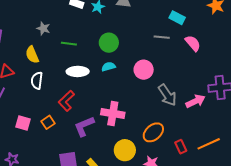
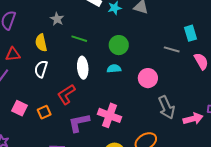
cyan rectangle: (177, 18) -> (191, 33), turned 35
white ellipse: (78, 71) -> (83, 68), turned 75

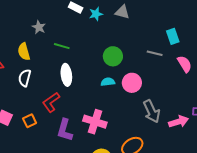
green circle: (119, 45) -> (113, 56), moved
cyan semicircle: (114, 69) -> (108, 82), moved
purple L-shape: (79, 123) -> (65, 130), turned -60

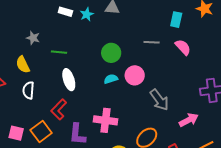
cyan rectangle: (173, 36) -> (176, 20), moved, turned 42
orange square: (30, 121) -> (41, 132), size x1.5
pink arrow: (179, 122) -> (189, 120), moved

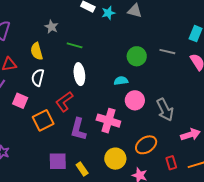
green circle: (111, 53) -> (137, 56), moved
pink circle: (135, 75) -> (135, 100), moved
pink square: (16, 133) -> (20, 101), moved

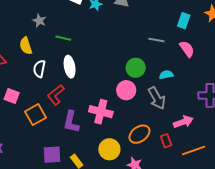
green circle: (137, 56) -> (136, 68), moved
white semicircle: (38, 78) -> (39, 69), moved
cyan semicircle: (121, 81) -> (166, 75), moved
red rectangle: (171, 163) -> (166, 141), moved

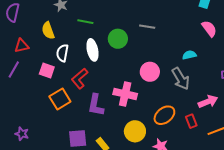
gray line: (156, 40) -> (147, 27), moved
green circle: (136, 68) -> (118, 39), moved
pink square: (12, 96) -> (47, 71), moved

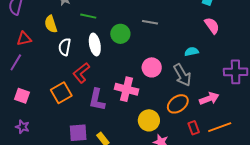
pink square: (47, 71) -> (22, 96), moved
orange ellipse: (164, 115) -> (178, 104), moved
red rectangle: (191, 121) -> (194, 128), moved
yellow circle: (135, 131) -> (149, 120), moved

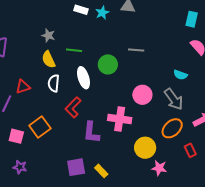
yellow semicircle: (51, 24) -> (49, 59), moved
red triangle: (24, 39) -> (23, 87), moved
cyan semicircle: (192, 52) -> (180, 75), turned -144
orange square: (61, 93) -> (40, 127), moved

